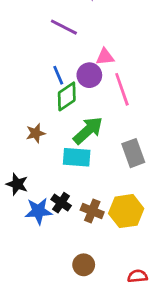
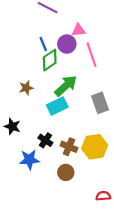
cyan rectangle: (77, 157) -> (57, 106), turned -30
blue star: (38, 211) -> (29, 160), moved
brown circle: (84, 265) -> (66, 172), moved

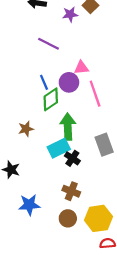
green arrow: (66, 86) -> (68, 127), turned -50
black cross: (45, 140) -> (72, 158), moved
yellow hexagon: (95, 147) -> (98, 218), moved

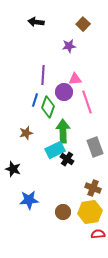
purple star: (70, 14) -> (69, 46), moved
purple line: (49, 44) -> (43, 75), moved, turned 66
blue line: (44, 82) -> (35, 100), moved, turned 40
green diamond: (51, 99) -> (48, 107), turned -35
brown cross: (71, 191) -> (93, 188), moved

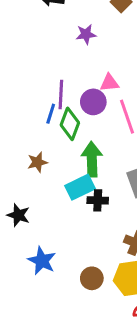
purple star: (69, 46) -> (86, 34), moved
purple line: (43, 75) -> (61, 95), moved
black cross: (67, 159) -> (98, 200), turned -32
blue star: (29, 200) -> (42, 261), turned 30

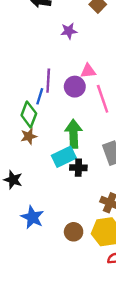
green diamond: (70, 124) -> (29, 114), moved

